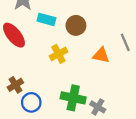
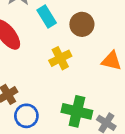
cyan rectangle: (46, 19) -> (47, 16), turned 42

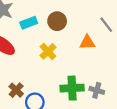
cyan rectangle: (47, 16) -> (29, 23), turned -63

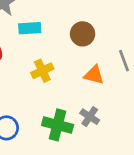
brown circle: (57, 21) -> (83, 34), moved
gray cross: (97, 90) -> (90, 117), moved

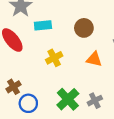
gray cross: (90, 117) -> (95, 101), moved, turned 32
green cross: (58, 125) -> (68, 99), turned 35

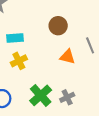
cyan rectangle: (43, 25) -> (15, 38), moved
yellow cross: (54, 58) -> (19, 61), moved

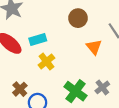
orange triangle: (67, 57) -> (94, 47), turned 49

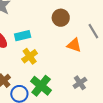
orange triangle: (94, 47) -> (74, 45), turned -35
green cross: (76, 91) -> (41, 86), moved

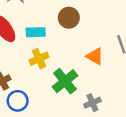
brown circle: (61, 18) -> (69, 18), moved
green cross: (41, 86) -> (65, 81), moved

